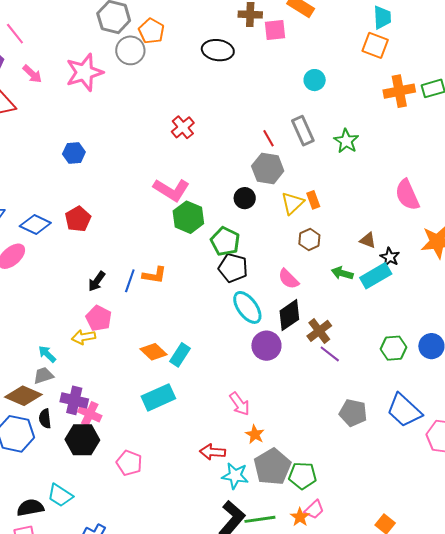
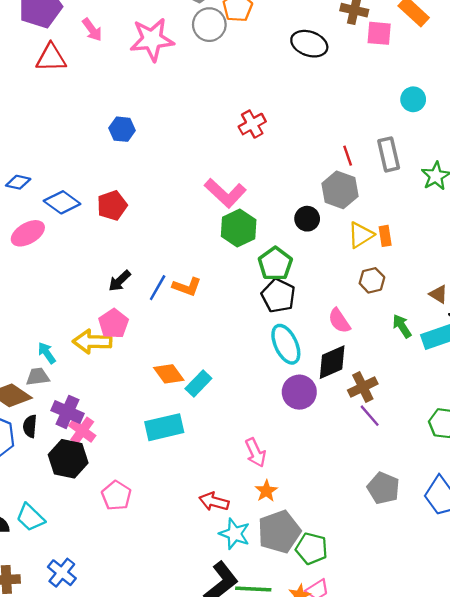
green arrow: (342, 273) -> (402, 326), turned 30
yellow arrow: (84, 337) -> (92, 342), size x1.4

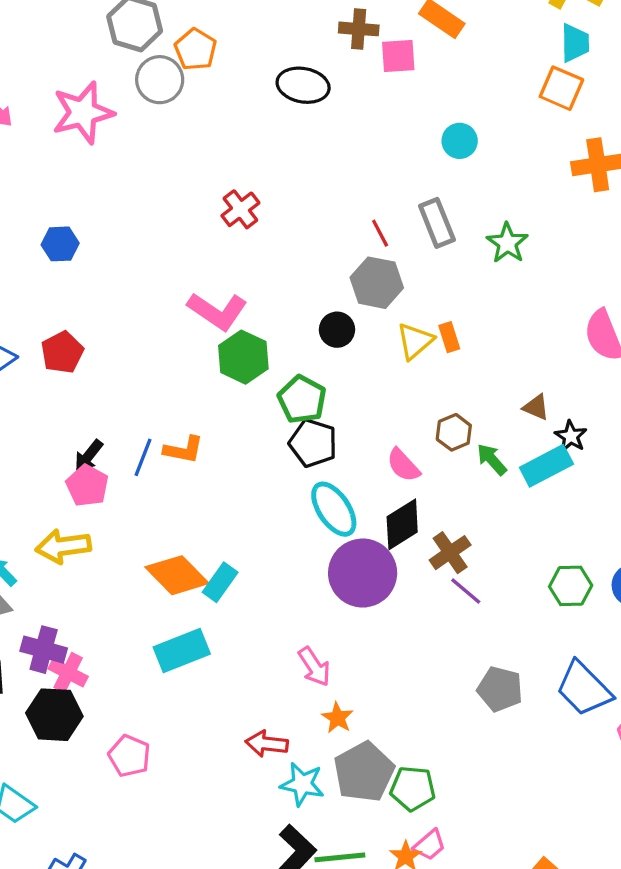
brown hexagon: (372, 280) -> (454, 432), moved
pink pentagon: (114, 324) -> (87, 486), moved
orange diamond: (169, 374) -> (177, 575), size x1.4
purple circle: (299, 392) -> (363, 573), size x1.4

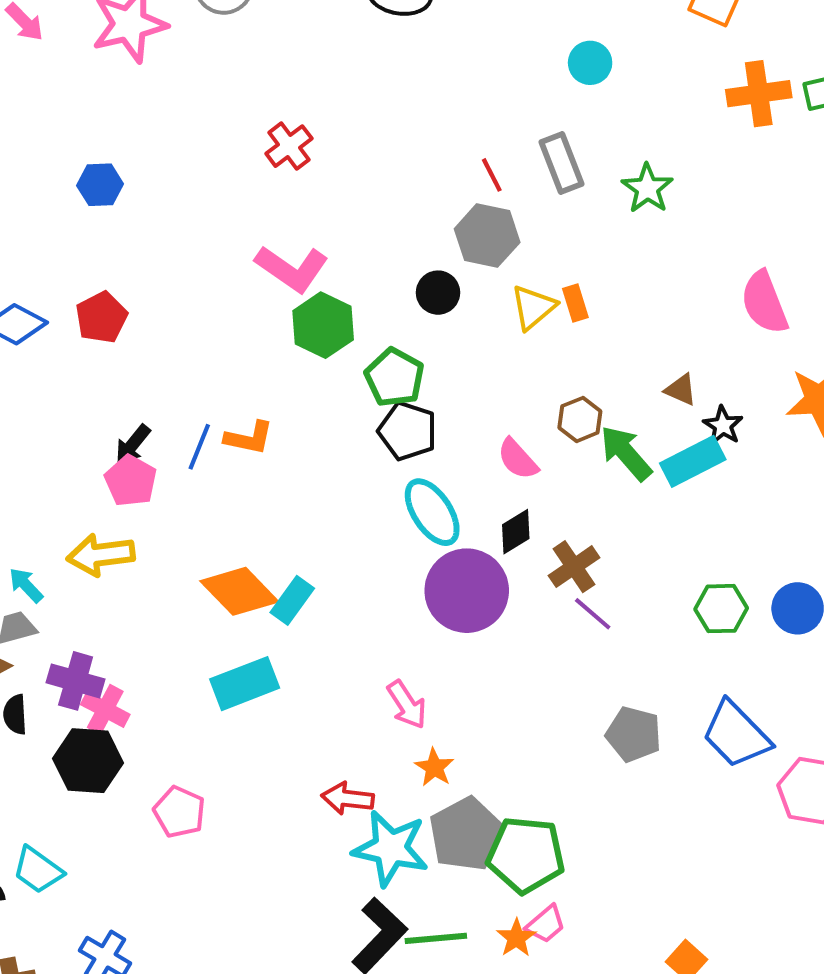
red cross: (240, 209) -> (289, 146), moved
green arrow: (492, 459) -> (626, 453), size x1.4
black diamond: (402, 524) -> (516, 532), size x0.7
cyan star: (302, 784) -> (391, 848), size x1.4
green pentagon: (413, 788) -> (526, 855), size x1.4

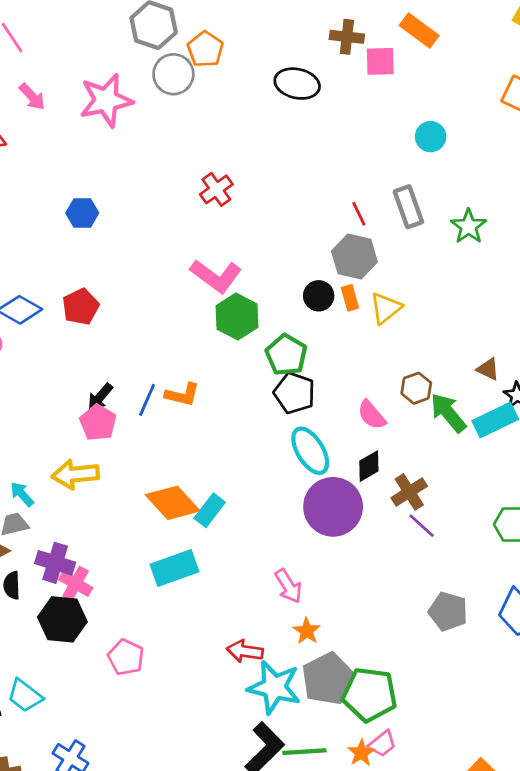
orange rectangle: (575, 303) -> (350, 298), moved

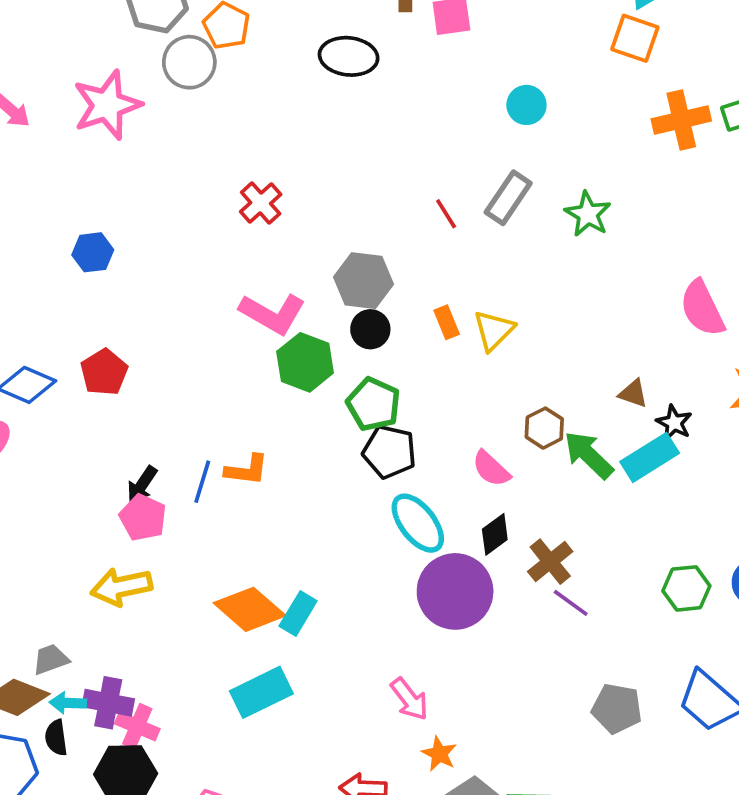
gray rectangle: (408, 207) -> (508, 198), turned 60
gray hexagon: (354, 256) -> (363, 281), moved
black circle: (319, 296) -> (370, 329), moved
cyan arrow: (22, 494) -> (68, 703), moved, turned -40

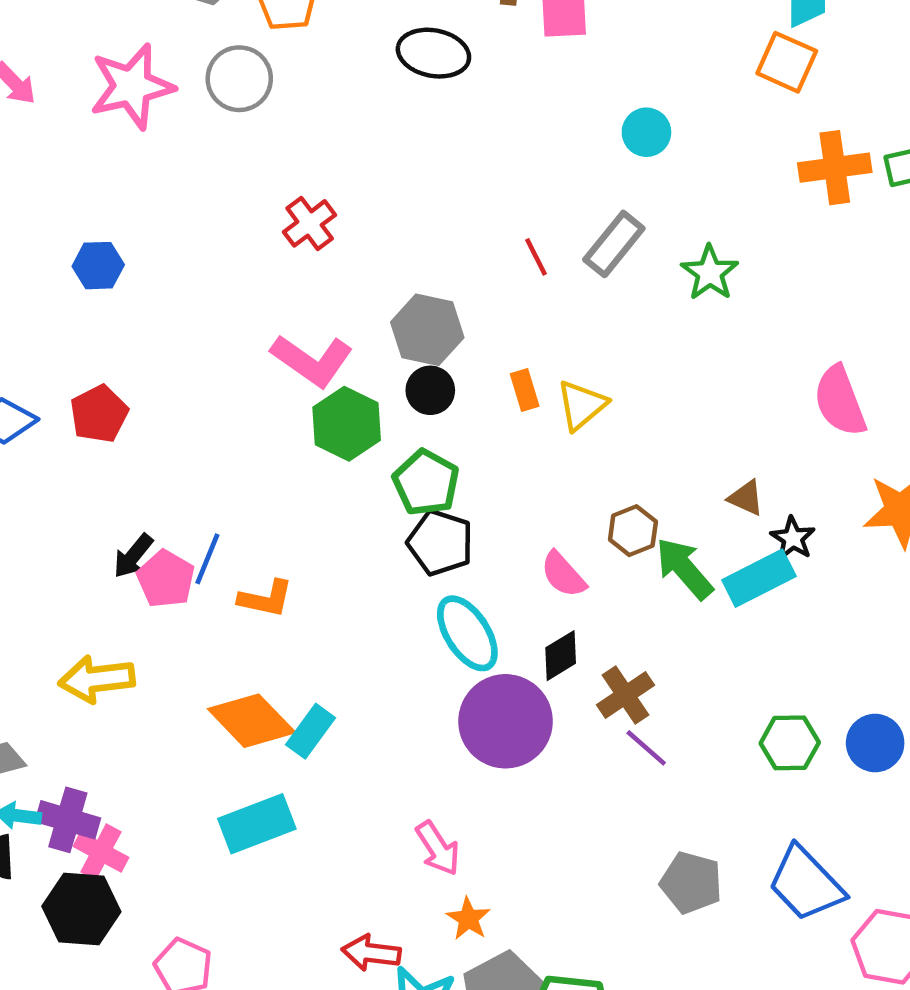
gray circle: (189, 62) -> (239, 79), moved
orange L-shape: (247, 470) -> (266, 599), moved
pink pentagon: (143, 518) -> (166, 579), moved

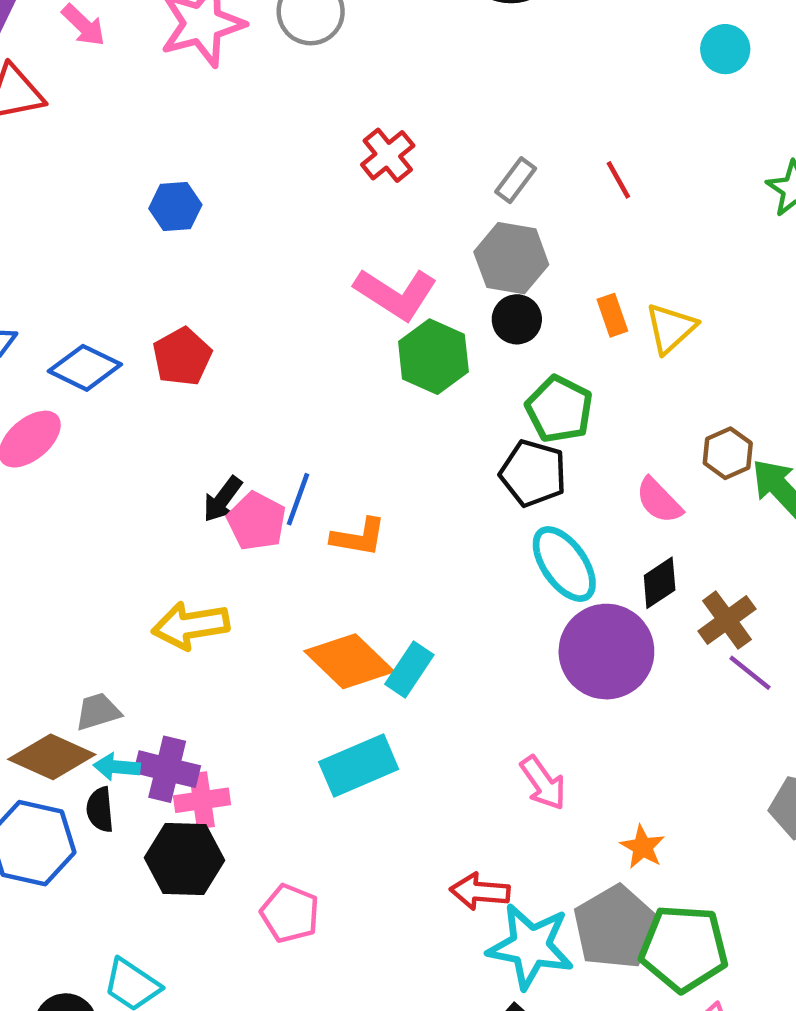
gray rectangle: (614, 244) -> (516, 180), moved, size x0.7
green pentagon: (426, 483) -> (559, 409), moved
pink cross: (101, 852) -> (202, 800), turned -34
orange star: (468, 919) -> (643, 847), moved

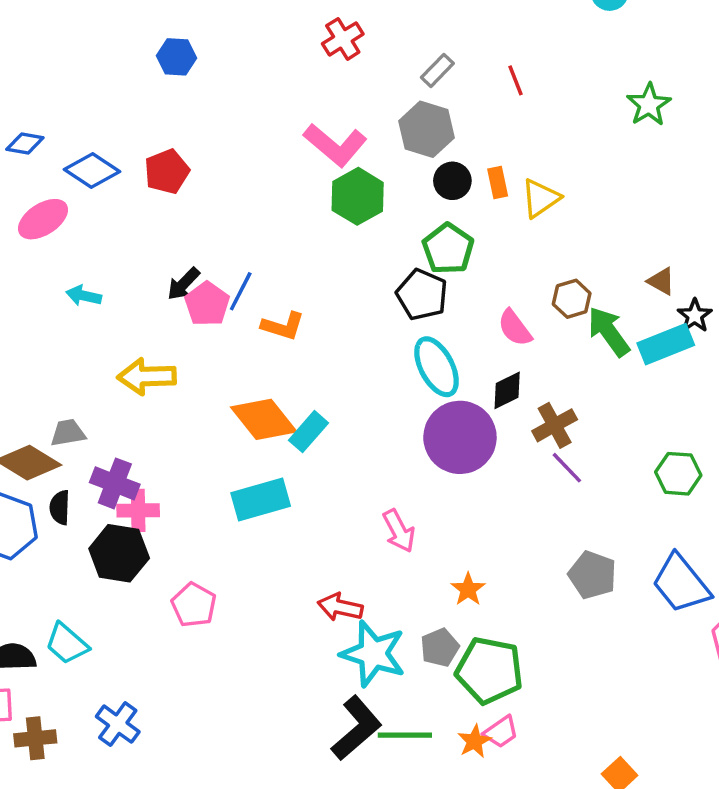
black circle: (517, 319) -> (452, 181), moved
cyan arrow: (117, 767) -> (84, 296), moved
gray pentagon: (616, 927) -> (440, 648), size x0.6

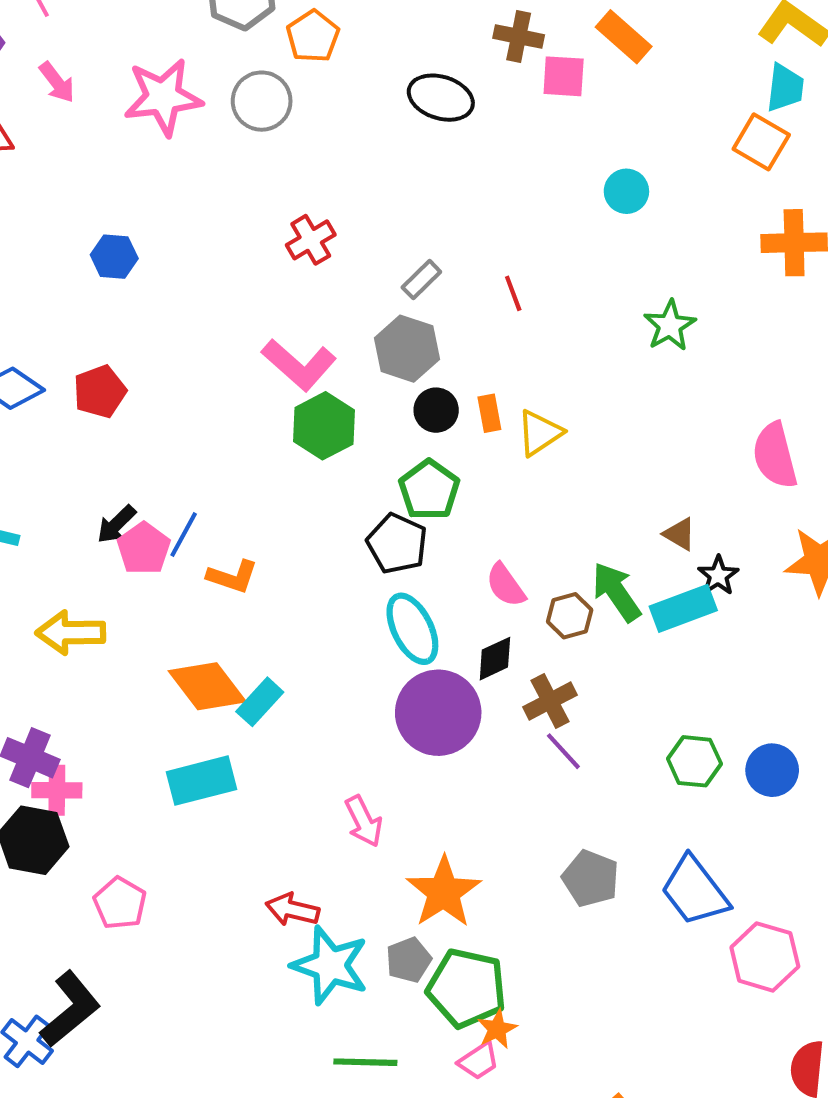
brown hexagon: (572, 299) -> (570, 616), moved
orange star: (468, 589) -> (444, 892), size x1.8
black L-shape: (356, 728) -> (70, 1009), moved
orange star: (474, 741) -> (497, 1029), moved

